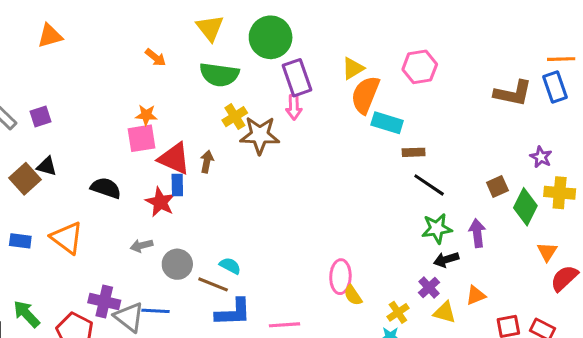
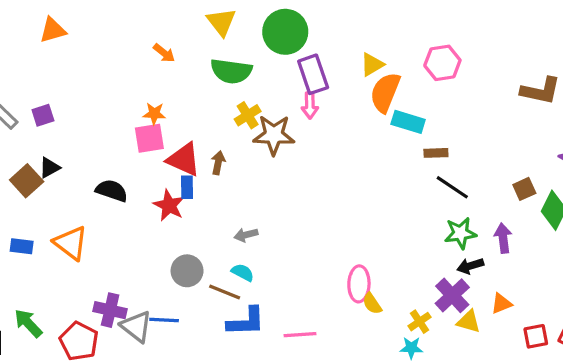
black triangle: (47, 166) -> (49, 168), turned -45
gray arrow: (142, 246) -> (246, 235), moved
purple cross: (429, 288) -> (452, 295), size x1.5

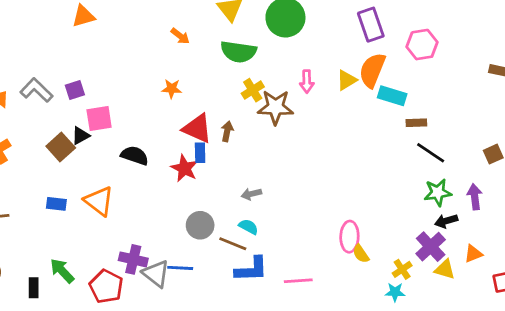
yellow triangle: (372, 65) -> (347, 80), moved
purple rectangle: (313, 74) -> (371, 25), moved
pink square: (149, 138) -> (99, 119), moved

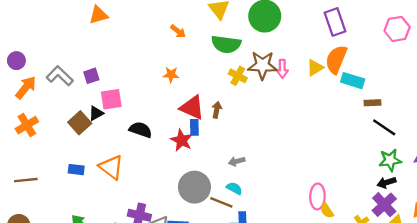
pink hexagon: (422, 45) -> (397, 29), moved
yellow cross: (253, 90) -> (238, 76), turned -30
brown star: (275, 107) -> (262, 65), moved
black arrow: (446, 221) -> (387, 182), moved
gray circle: (200, 225) -> (194, 187), size x1.4

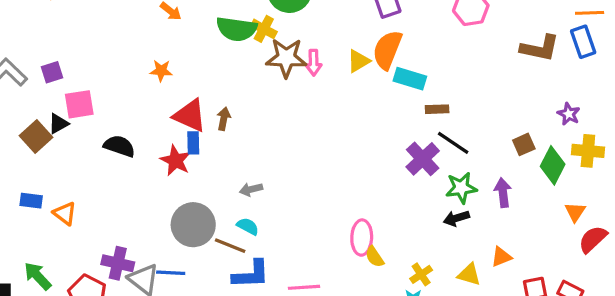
yellow cross: (238, 76) -> (264, 29), moved
orange triangle: (111, 167) -> (65, 213), moved, size x0.7
purple cross: (384, 205) -> (423, 159), moved

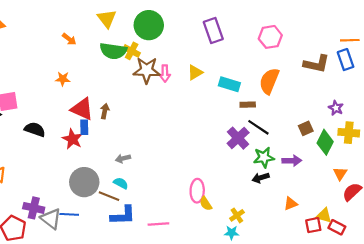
orange semicircle: (387, 50) -> (269, 81), moved
purple arrow: (503, 193) -> (292, 161), turned 96
yellow triangle: (469, 274) -> (324, 215), moved

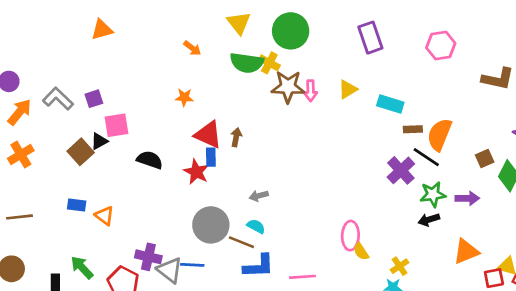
orange semicircle: (269, 81) -> (439, 135), moved
orange triangle: (291, 204) -> (466, 252), size x1.5

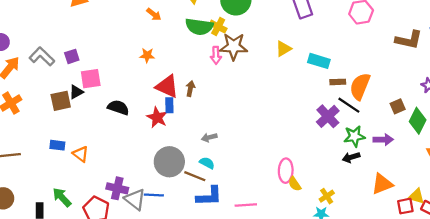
pink arrow: (311, 91) -> (216, 55), moved
brown square: (81, 152) -> (61, 101), turned 30

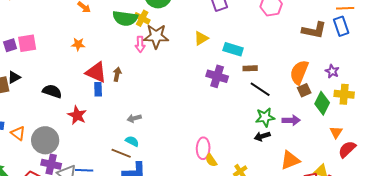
pink square: (91, 79) -> (27, 43), moved
orange semicircle: (360, 86) -> (299, 72), moved
purple cross: (328, 116) -> (217, 76), moved, turned -30
red star: (157, 117) -> (77, 115), moved
gray circle: (169, 162) -> (45, 140), moved

